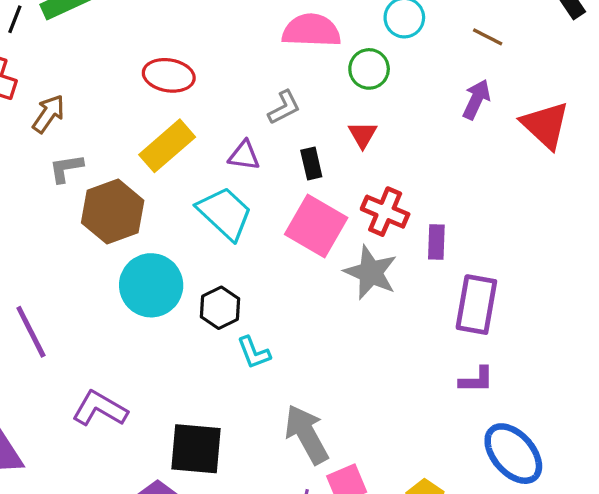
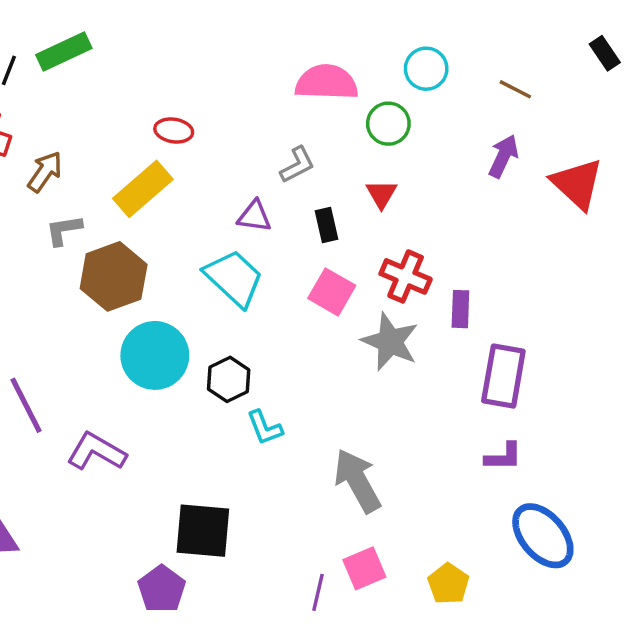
red ellipse: (169, 75) -> (174, 130), size x0.7
yellow rectangle: (167, 146) -> (143, 189), moved
pink square: (316, 226) -> (332, 292), size x0.7
purple L-shape: (100, 409) -> (96, 452), moved
gray arrow: (307, 434) -> (357, 481), moved

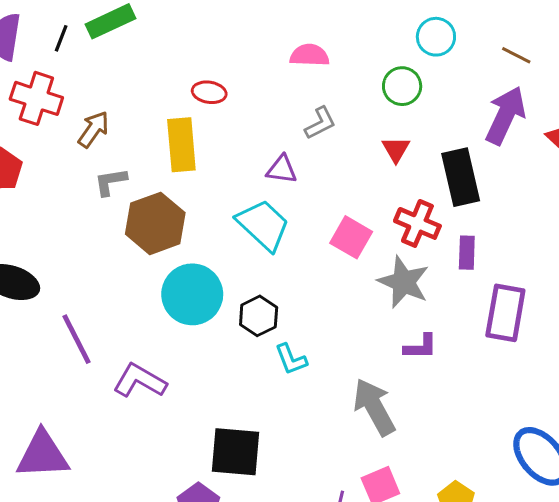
pink semicircle: (327, 82) -> (309, 55), moved, size x0.7
purple arrow: (503, 156) -> (505, 115), size x1.5
yellow rectangle: (143, 189) -> (181, 145), turned -54
black rectangle: (327, 225) -> (461, 177), moved, size x1.8
purple L-shape: (503, 457) -> (421, 347), moved

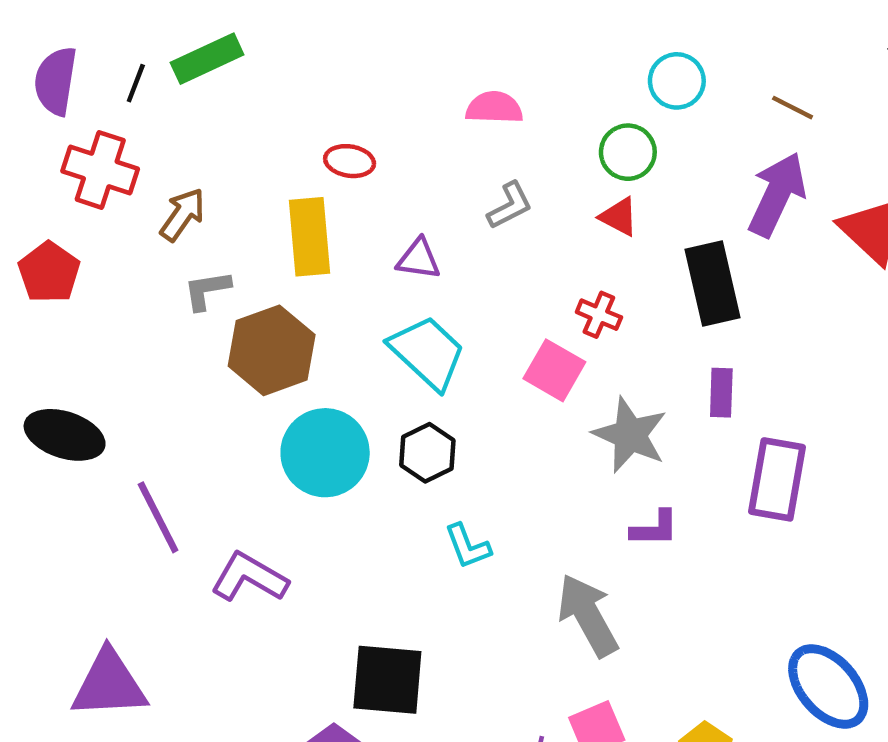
red triangle: (396, 149) -> (619, 217), moved, turned -32
purple triangle: (282, 169) -> (419, 259), moved
red cross: (417, 223) -> (599, 315), moved, size x0.7
black hexagon: (259, 316) -> (427, 453), moved

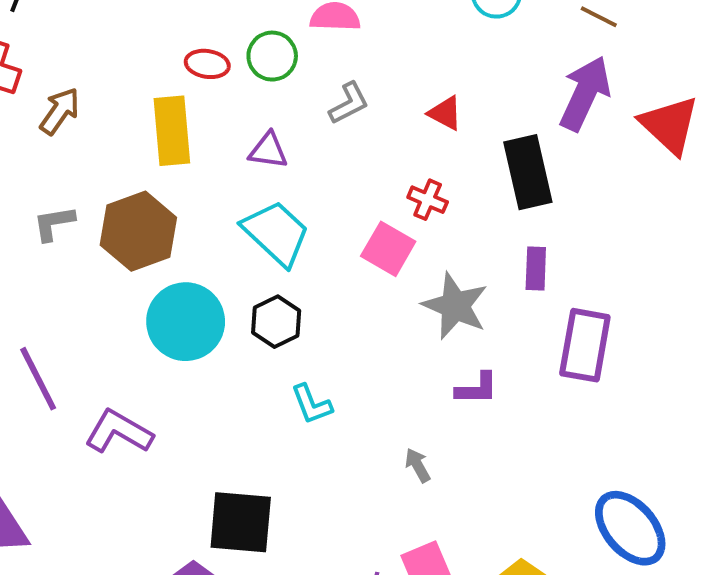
green circle: (628, 152) -> (272, 56), moved
gray L-shape: (207, 290) -> (54, 223), moved
gray arrow: (588, 615) -> (418, 465), size x0.5

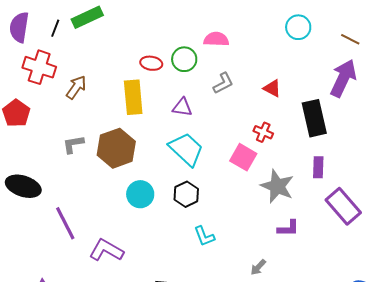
cyan circle: (186, 322) -> (140, 194), size x0.7
purple rectangle: (585, 345) -> (343, 206), turned -51
gray arrow: (418, 465) -> (258, 267), turned -108

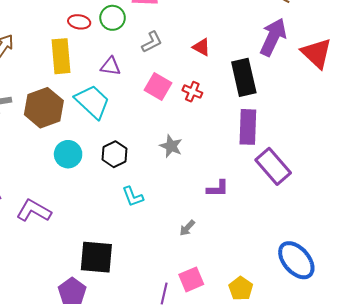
cyan trapezoid: (186, 149) -> (92, 102), moved
pink square: (243, 157) -> (158, 87), moved
purple rectangle: (318, 167) -> (248, 127), size x1.6
gray star: (277, 186) -> (171, 146), moved, size x0.7

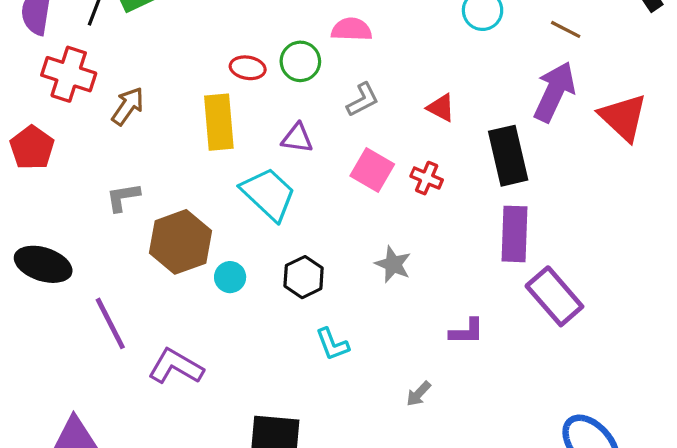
brown hexagon: (44, 108) -> (181, 242), moved
cyan circle: (68, 154) -> (230, 277), size x0.7

